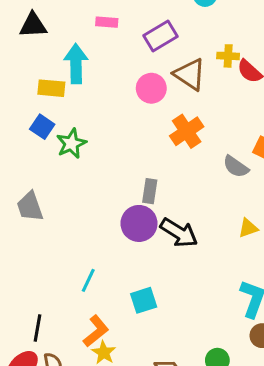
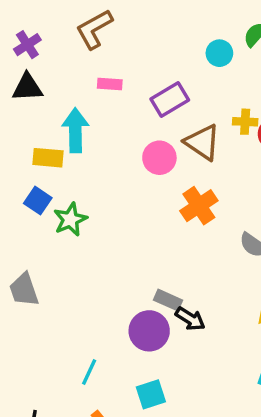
gray rectangle: (150, 191) -> (168, 300), moved, turned -75
purple circle: (139, 223) -> (149, 331), moved
black arrow: (179, 233) -> (190, 319), size x0.7

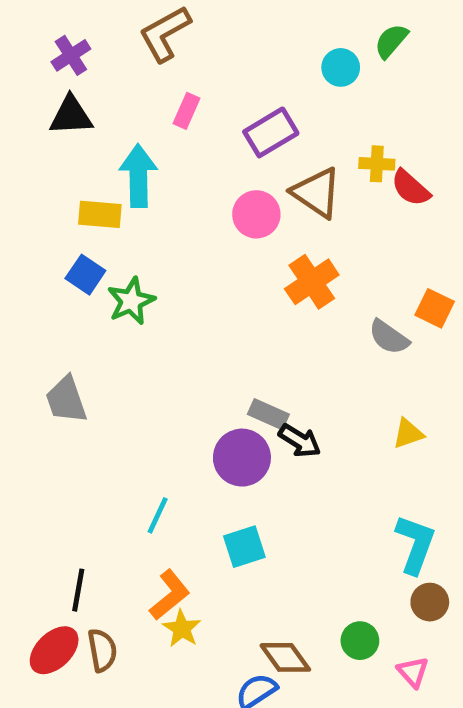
pink rectangle: (110, 84) -> (187, 111), turned -70

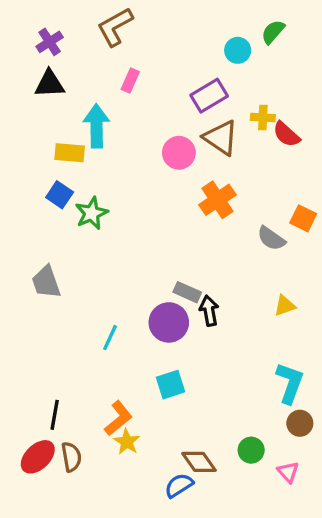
purple rectangle: (271, 132) -> (209, 96), moved
black arrow: (300, 441) -> (209, 311), turned -132
cyan line: (158, 515) -> (110, 338), moved

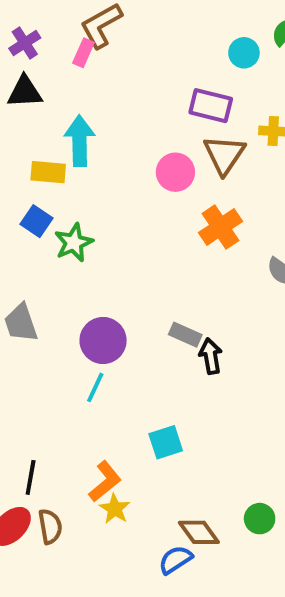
pink rectangle: (130, 81) -> (83, 53), moved
purple rectangle: (209, 96) -> (211, 106), turned 45
brown triangle: (221, 138) -> (224, 155), turned 30
purple circle: (169, 322) -> (103, 340), moved

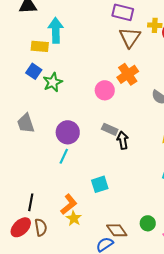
pink circle: (175, 172) -> (105, 90), moved

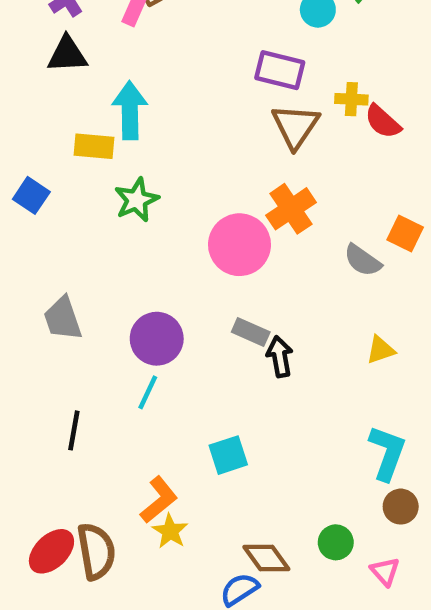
blue square: (34, 71) -> (31, 195), moved
green star: (53, 82) -> (137, 200), moved
pink circle: (105, 90) -> (239, 245), size x1.4
black line: (31, 202) -> (74, 430), moved
brown semicircle: (41, 227) -> (96, 551), size x1.4

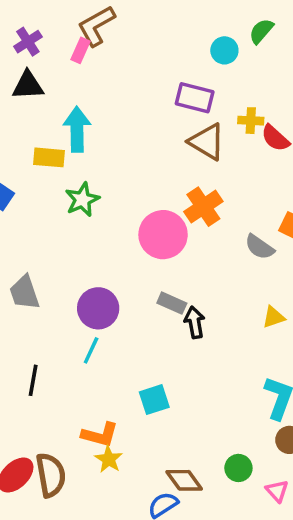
brown triangle: (295, 126) -> (207, 142), turned -33
orange L-shape: (159, 500) -> (100, 435), turned 54

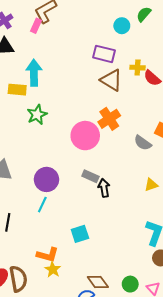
green circle: (238, 468) -> (130, 284), moved

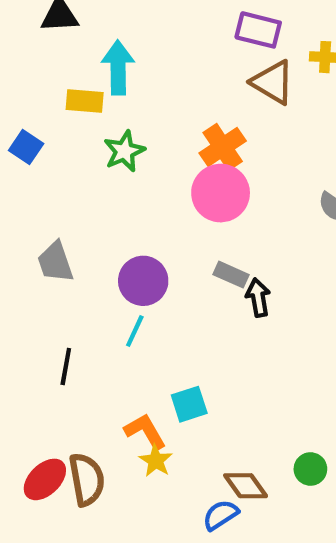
orange cross: (109, 119) -> (223, 147), moved
cyan square: (80, 234) -> (189, 404), moved
orange L-shape: (48, 255) -> (145, 431), turned -135
green circle: (130, 284) -> (310, 469), moved

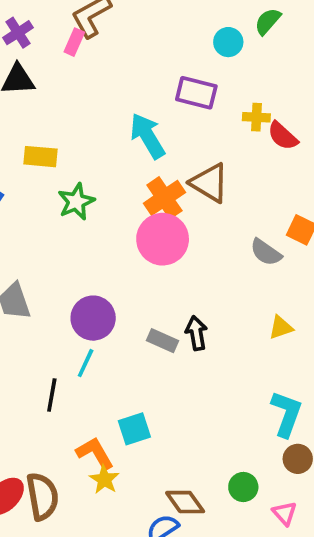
cyan arrow: (118, 68) -> (148, 136), moved, turned -30
brown triangle: (273, 82) -> (209, 183), moved
gray rectangle: (231, 275) -> (163, 341), moved
black line: (66, 367) -> (52, 395), moved

